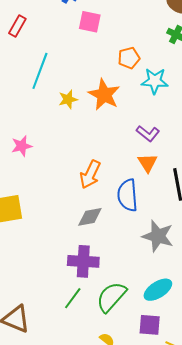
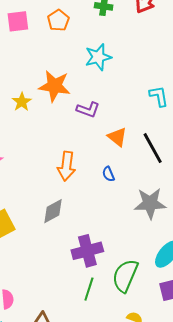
orange pentagon: (129, 58) -> (58, 20), moved
purple L-shape: (148, 134) -> (88, 110), moved
blue semicircle: (128, 195) -> (108, 174), size x0.5
gray diamond: (90, 217) -> (53, 211), moved

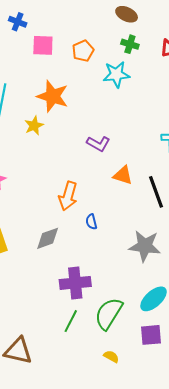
cyan star: (98, 57) -> (116, 74), moved
orange star: (55, 86) -> (53, 96), moved
orange triangle: (117, 137) -> (123, 175), turned -30
blue semicircle: (108, 174) -> (91, 222), moved

